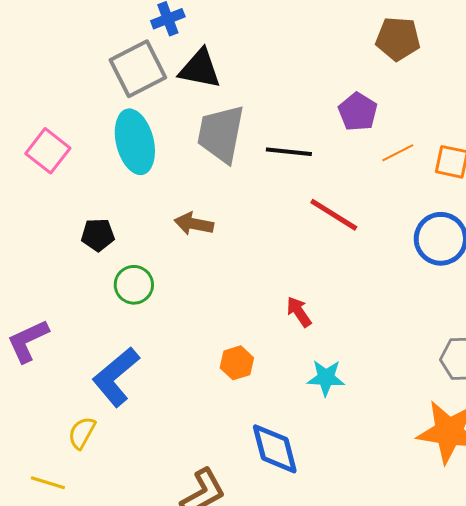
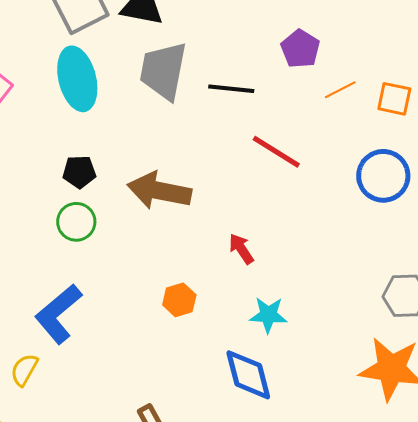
brown arrow: (194, 224) -> (159, 191), moved, size x1.6
black pentagon: (98, 235) -> (79, 172), moved
blue diamond: (275, 449) -> (248, 375), moved

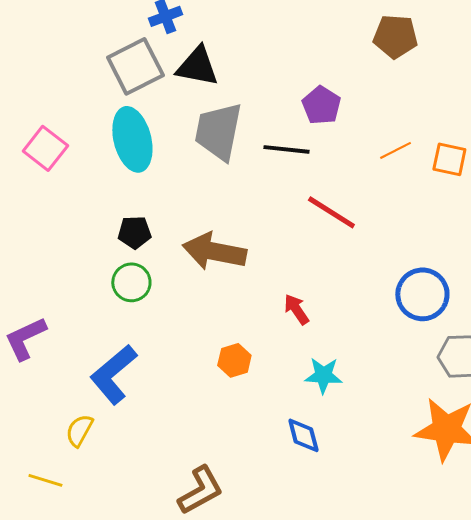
purple pentagon: (300, 49) -> (321, 105), moved
blue circle: (383, 176) -> (422, 294), moved
blue diamond: (248, 375) -> (303, 435), size x0.7

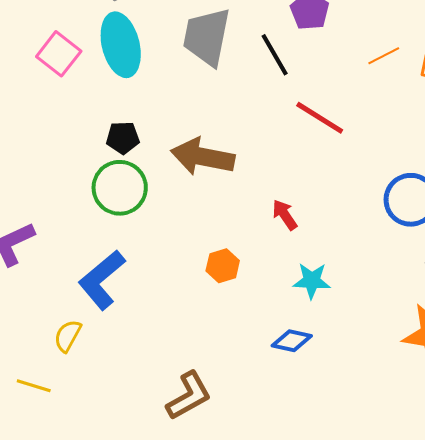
pink square: (45, 148) -> (59, 54), moved
black line: (286, 149) -> (275, 55), turned 54
green circle: (131, 282) -> (120, 188), size x1.4
blue diamond: (303, 435) -> (292, 341), turned -63

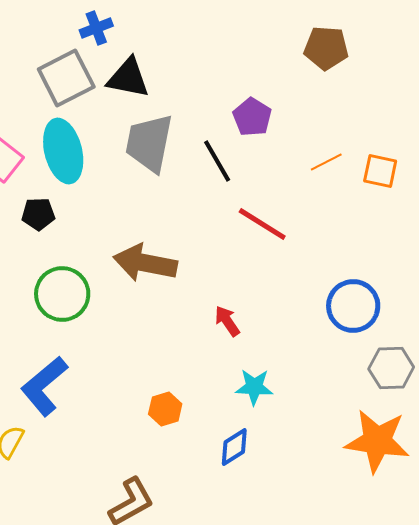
black pentagon: (123, 138) -> (38, 214), moved
orange hexagon: (223, 266) -> (165, 409), moved
blue diamond: (292, 341) -> (234, 447), turned -45

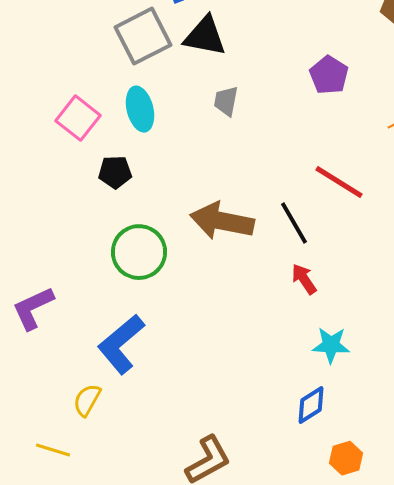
gray trapezoid: (149, 143) -> (226, 101), size x0.5
cyan ellipse: (63, 151) -> (140, 109), size x0.7
black line: (217, 161) -> (294, 223), moved
orange hexagon: (165, 409) -> (346, 458), moved

